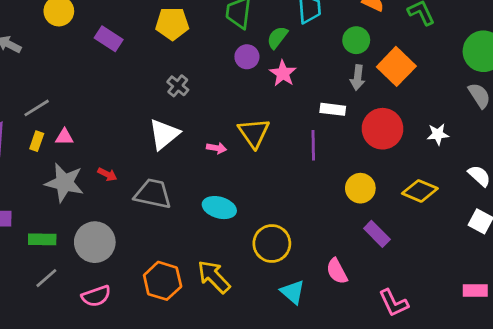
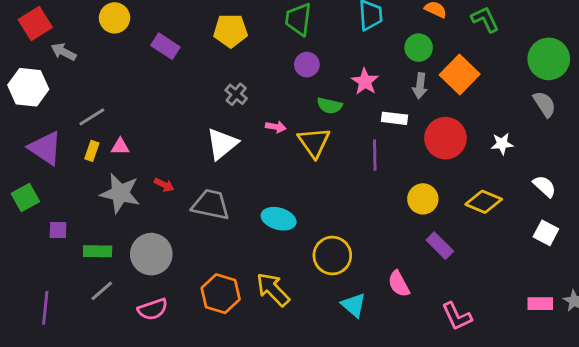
green semicircle: (277, 37) -> (329, 106), moved, turned -115
pink star: (283, 73) -> (365, 82), moved
pink arrow: (217, 148) -> (276, 127), moved

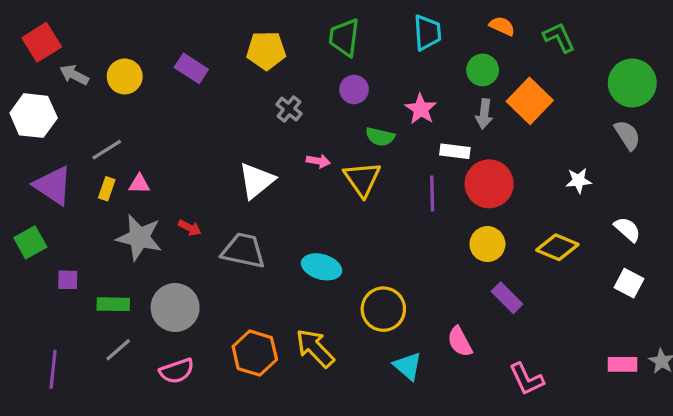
yellow circle: (115, 18) -> (125, 76), moved
gray cross: (236, 94) -> (289, 109), moved
red circle: (445, 138) -> (489, 184), moved

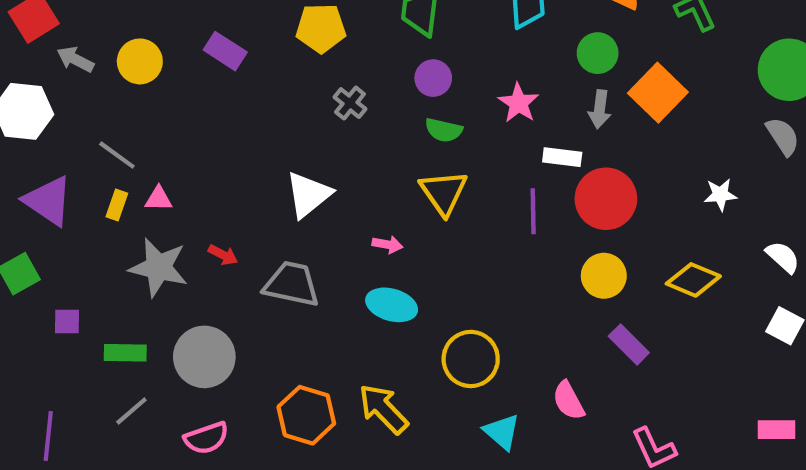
green semicircle: (380, 137) -> (444, 130), moved
gray line: (107, 150) -> (117, 155), turned 68
pink arrow: (318, 161) -> (387, 245), moved

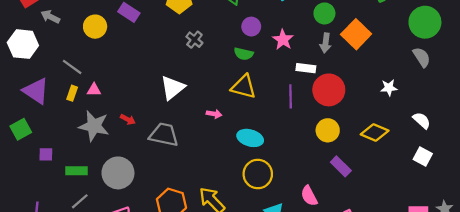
yellow circle: (140, 61) -> (95, 27), moved
purple circle: (433, 78) -> (251, 27), moved
yellow triangle: (444, 193) -> (244, 87), turned -40
cyan ellipse: (392, 305) -> (250, 138), moved

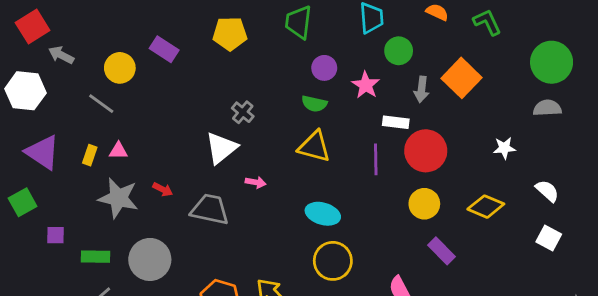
green circle: (324, 13) -> (399, 51), moved
gray cross: (194, 40) -> (243, 112), moved
gray semicircle: (422, 57) -> (547, 108), turned -60
gray line: (72, 67) -> (101, 104), moved
pink arrow: (214, 114) -> (256, 182), moved

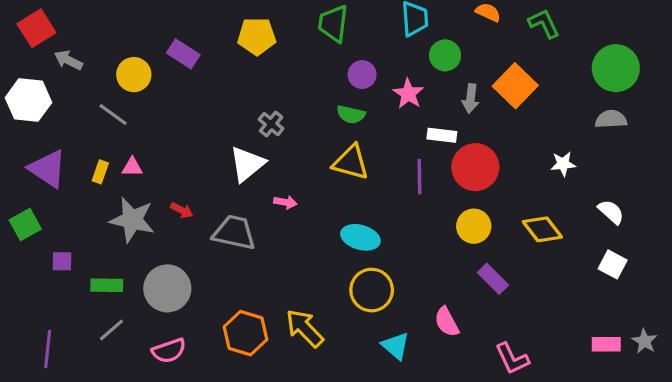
yellow diamond: (486, 207) -> (542, 229), turned 30

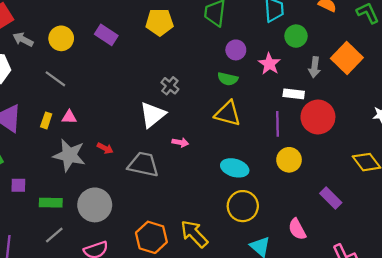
yellow circle: (134, 75) -> (61, 38), moved
yellow circle: (474, 226) -> (289, 160), moved

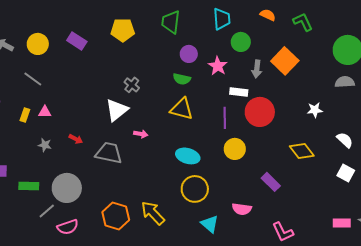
gray star: (69, 155) -> (45, 145), size x0.5
pink semicircle: (297, 229) -> (242, 209), turned -54
gray line: (54, 235) -> (47, 211), moved

